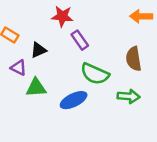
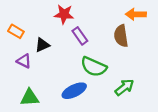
brown semicircle: (134, 59) -> (121, 36), moved
green triangle: (36, 88) -> (30, 98), moved
green arrow: (129, 96) -> (124, 87), turned -42

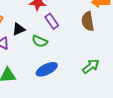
green semicircle: (94, 67) -> (40, 41), moved, size x0.7

